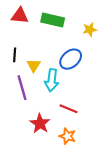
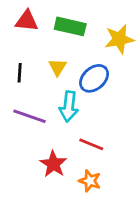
yellow star: (90, 29) -> (119, 39), size x1.5
yellow triangle: (34, 65) -> (58, 67), moved
purple line: (22, 88) -> (29, 116), turned -55

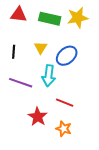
yellow star: (119, 39) -> (78, 18), moved

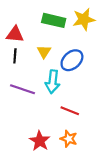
red triangle: (19, 15) -> (15, 34), moved
red star: (38, 117) -> (40, 141), moved

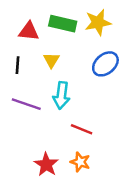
red triangle: (15, 34) -> (29, 31), moved
blue ellipse: (72, 60) -> (105, 64), moved

